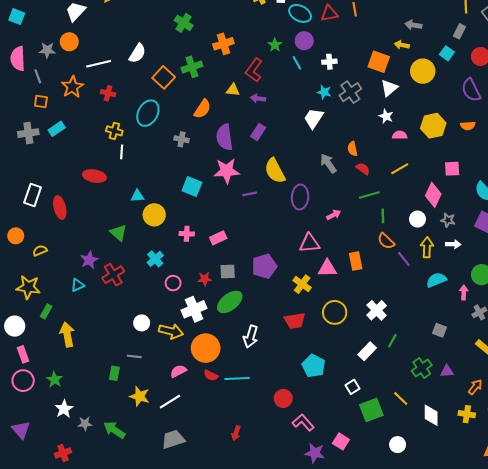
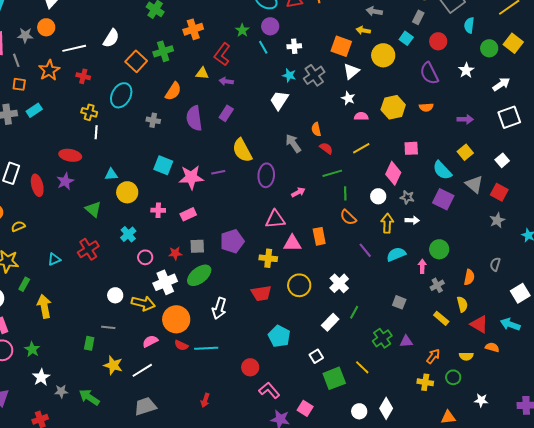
pink star: (227, 171) -> (191, 177), moved
purple line: (404, 259) -> (365, 250), moved
purple star: (89, 260) -> (65, 181), moved
yellow cross: (302, 284) -> (268, 258), turned -30
white diamond: (431, 415) -> (386, 408), moved, turned 30

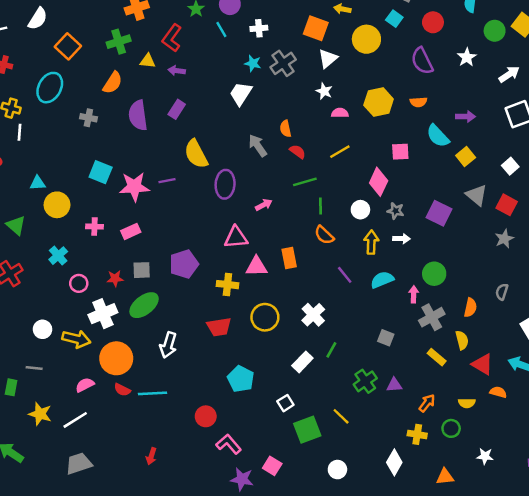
green cross: (163, 51) -> (119, 42), moved
cyan semicircle: (442, 170) -> (438, 136), moved
gray cross: (437, 285) -> (432, 317), size x1.5
white diamond: (386, 408) -> (394, 462), moved

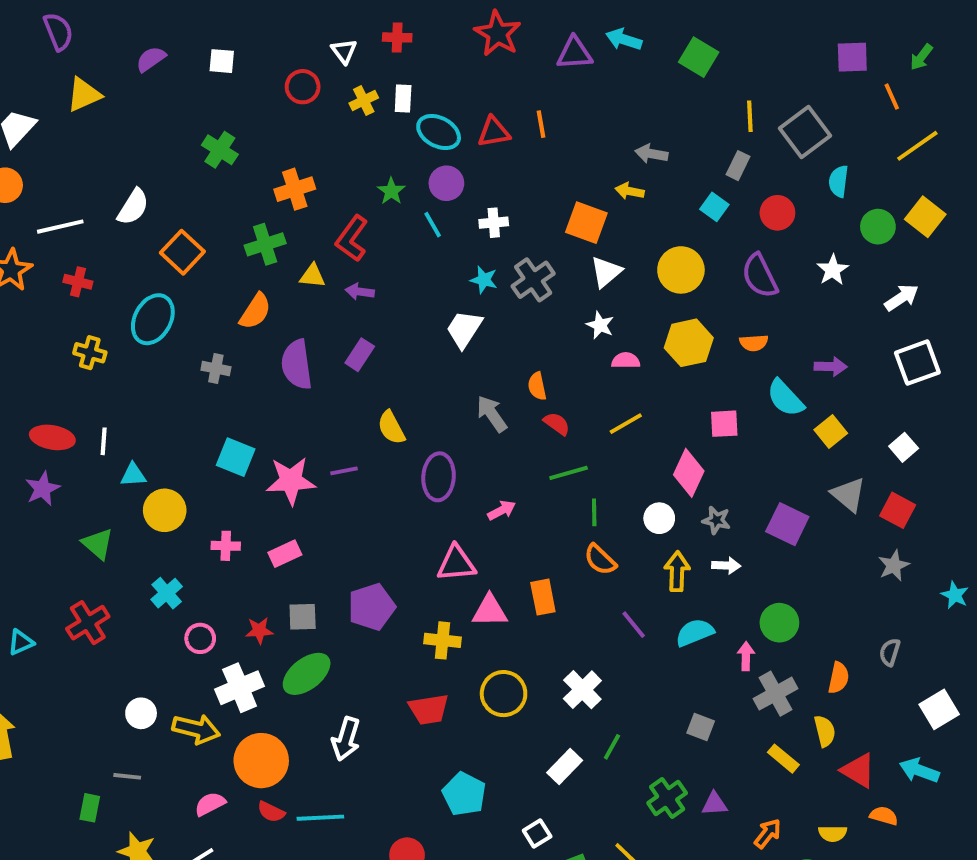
yellow circle: (366, 39) -> (681, 270), moved
white line: (20, 132) -> (104, 441), moved
yellow semicircle: (196, 154) -> (391, 428), size x0.7

